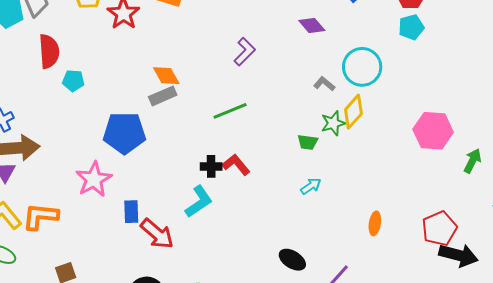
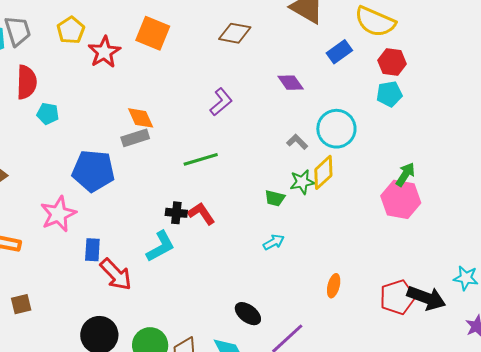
green arrow: (472, 161) -> (405, 174), moved
black arrow: (458, 255) -> (426, 298), moved

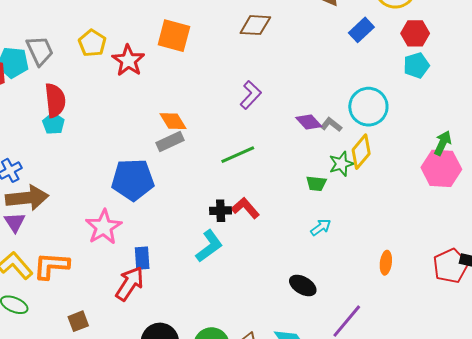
purple diamond: (291, 83) -> (309, 122), moved
cyan pentagon: (48, 114) -> (54, 124), moved, turned 30
red arrow: (116, 274) -> (130, 284), moved, turned -96
black ellipse: (248, 314) -> (303, 285), moved

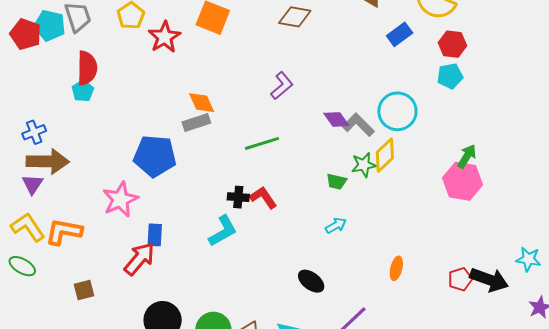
gray L-shape: (331, 125) -> (358, 125), size x1.5
red pentagon: (451, 266) -> (460, 279), size x0.7

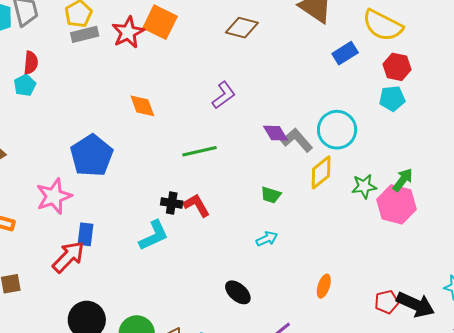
red star: (164, 37) -> (128, 32), moved
red semicircle: (87, 68) -> (31, 63), size x0.7
gray rectangle: (196, 123) -> (85, 34), moved
blue pentagon: (155, 156) -> (92, 156), turned 30
green star: (364, 165) -> (364, 186), moved

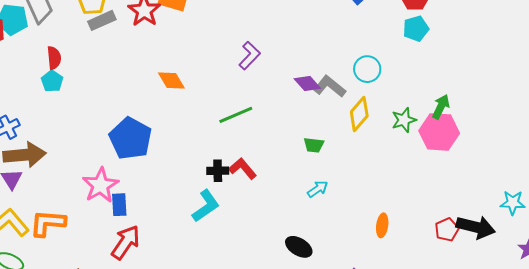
cyan circle: (337, 130) -> (367, 69), size x0.7
blue rectangle: (86, 234) -> (119, 205), moved

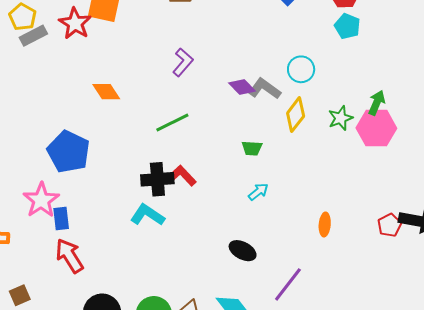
cyan pentagon: (416, 29) -> (347, 26), turned -30
black cross: (218, 171) -> (157, 179), size x1.5
cyan L-shape: (206, 206) -> (147, 215), turned -108
red arrow: (126, 242) -> (70, 256), turned -63

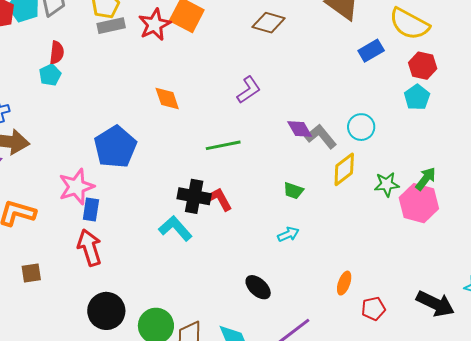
red pentagon: (389, 225) -> (373, 309), moved

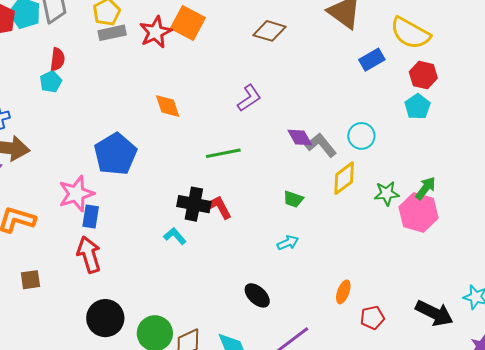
cyan L-shape: (175, 228) -> (175, 236), size x0.7

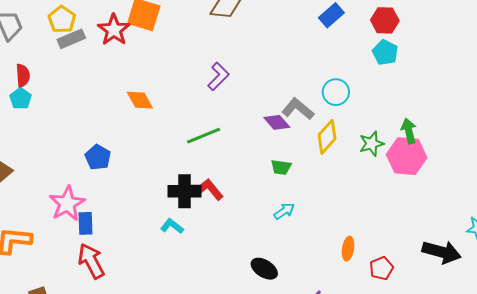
purple diamond: (300, 137) -> (277, 122), moved
blue pentagon: (115, 154) -> (98, 157), size x0.6
green arrow: (426, 188) -> (409, 131), turned -40

